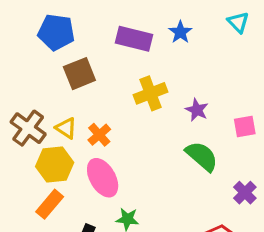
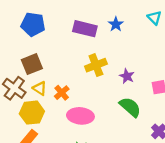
brown square: (79, 74) -> (32, 64), moved
pink ellipse: (103, 178) -> (80, 116), moved, turned -55

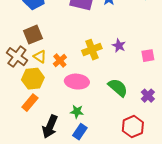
yellow cross: (96, 65) -> (92, 50), moved
green semicircle: (130, 107) -> (118, 88), moved

